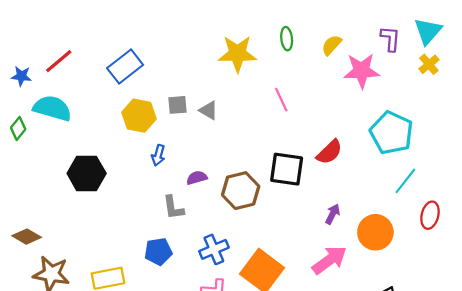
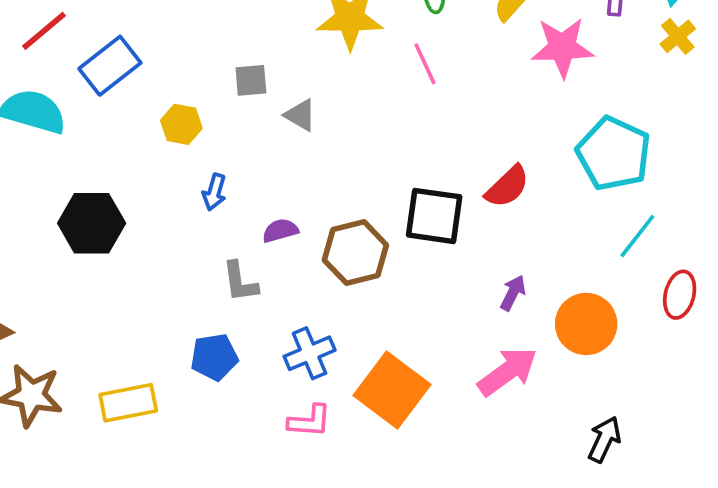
blue rectangle: (125, 66) -> (110, 66), moved
pink line: (281, 100) -> (425, 64), moved
gray square: (178, 105) -> (251, 80), moved
yellow hexagon: (139, 116) -> (181, 124), size x0.7

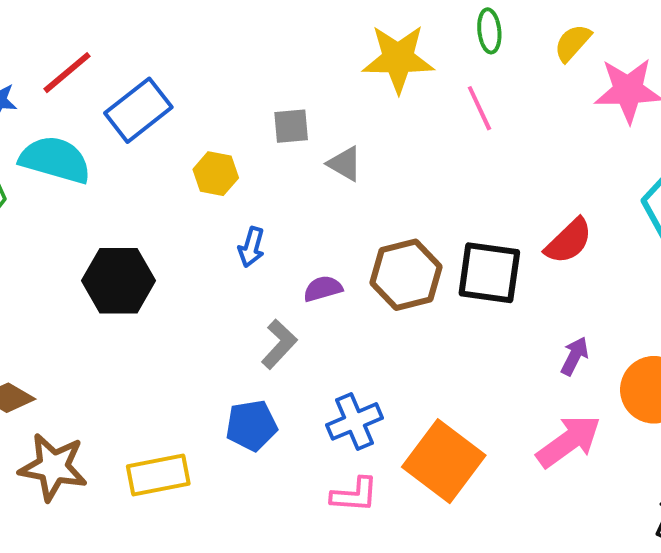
brown hexagon: (355, 253) -> (406, 275), moved
gray L-shape: (240, 282) -> (279, 344), turned -129

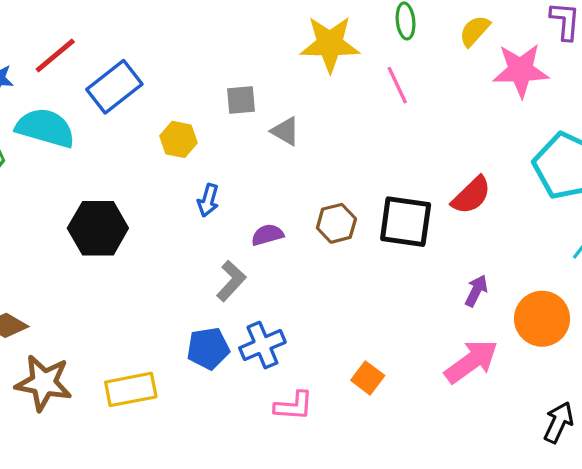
brown hexagon: (406, 275) -> (336, 223), size x0.7
blue cross: (355, 421) -> (262, 345), moved
orange square: (444, 461) -> (368, 378), size x0.5

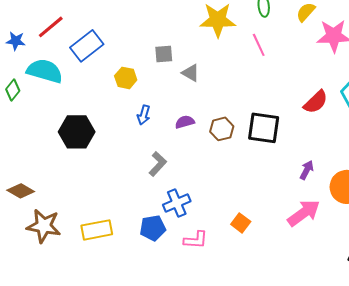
red semicircle: (471, 195) -> (316, 102), moved
purple semicircle: (267, 235) -> (185, 122), moved
blue pentagon: (208, 348) -> (153, 228), moved

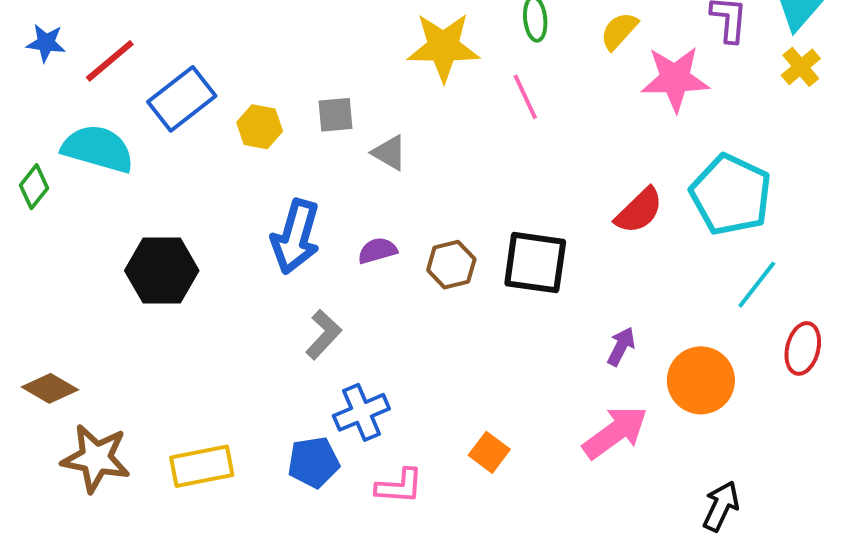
blue star: (16, 41) -> (46, 43), moved
yellow hexagon: (126, 78) -> (260, 127), moved
blue arrow: (144, 115) -> (296, 237), size x1.8

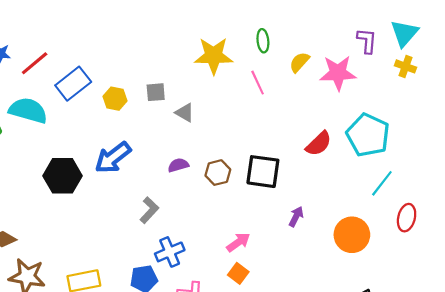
yellow semicircle: (619, 31) -> (299, 62), moved
yellow cross: (801, 67) -> (405, 66), turned -30
blue arrow: (296, 237) -> (113, 158), moved, turned 36
purple arrow: (621, 346) -> (296, 217), moved
pink arrow: (615, 432) -> (238, 242), moved, size x0.7

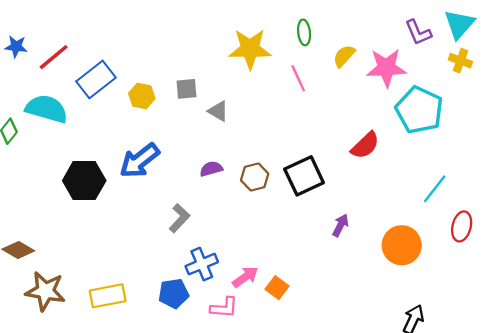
purple L-shape: (367, 41) -> (418, 32), turned 152
cyan pentagon: (368, 135) -> (419, 110), moved
black square: (263, 172) -> (304, 176), turned -33
pink arrow: (238, 242) -> (245, 277), moved

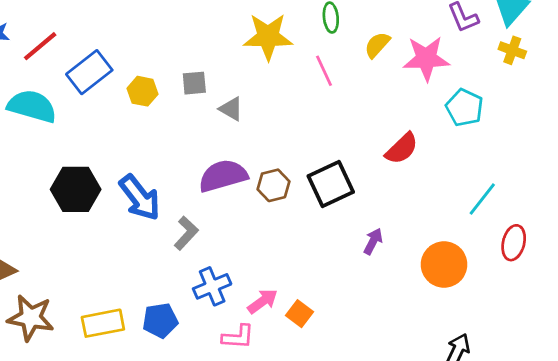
cyan pentagon: (419, 110) -> (465, 108), size x0.7
blue arrow: (139, 161) -> (140, 198), moved, turned -90
purple semicircle: (211, 169) -> (223, 176), size x1.8
blue pentagon: (174, 293) -> (160, 320), moved

